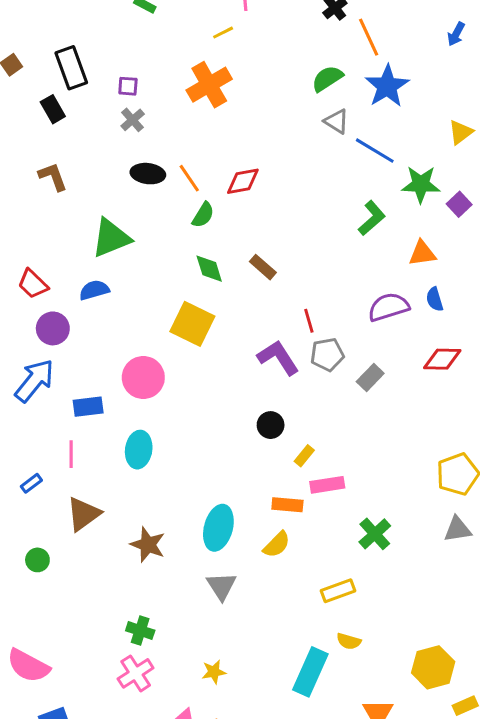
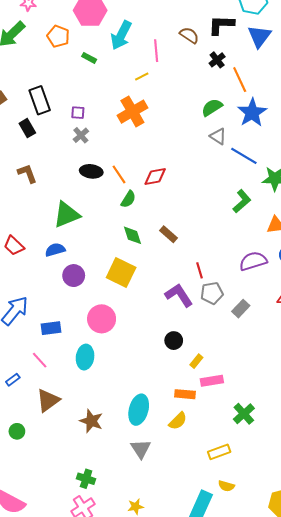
purple circle: (53, 328) -> (74, 276), moved
pink circle: (143, 378) -> (102, 319), moved
pink line: (71, 454) -> (40, 360), turned -42

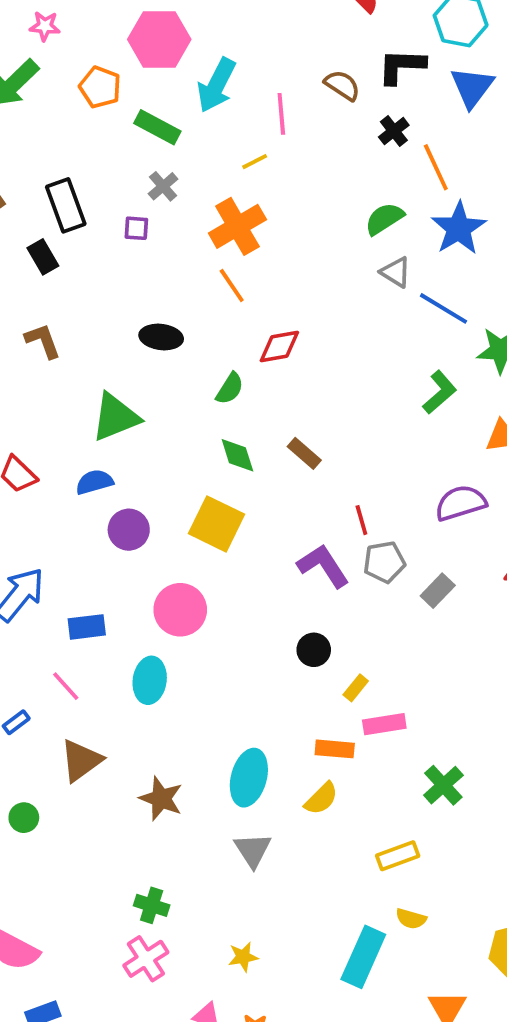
green rectangle: (89, 58) -> (157, 127), size x1.6
gray cross: (81, 135) -> (163, 186), moved
orange line: (119, 174) -> (232, 285), moved

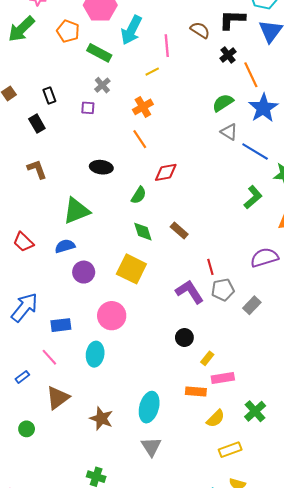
black rectangle: (66, 205) -> (49, 96), size x0.6
orange cross: (237, 226) -> (143, 107), size x0.7
yellow semicircle: (321, 799) -> (216, 419), moved

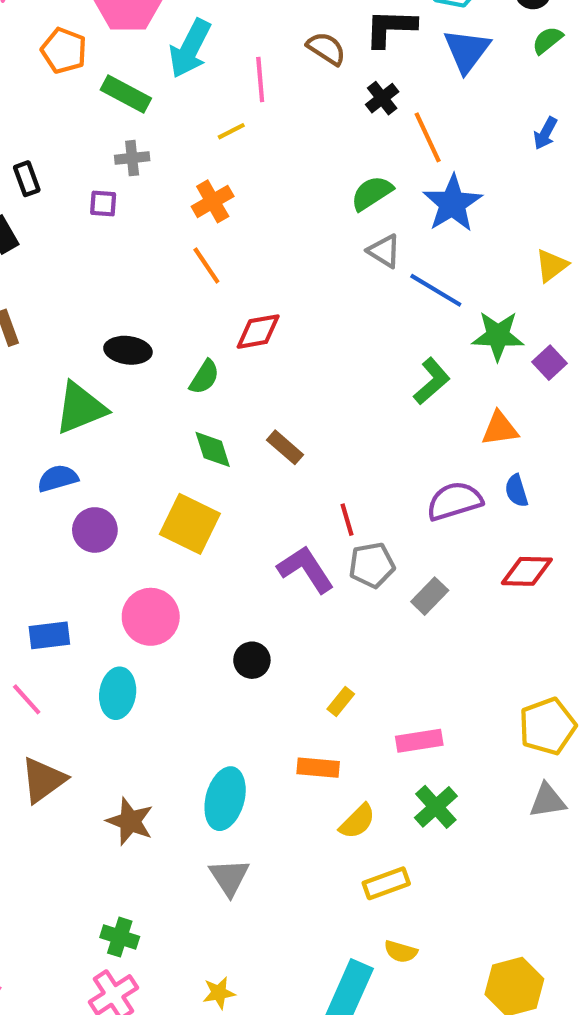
gray cross: (102, 85) -> (132, 158), turned 35
black ellipse: (101, 167) -> (128, 350), moved
black circle: (184, 338) -> (252, 660), moved
pink rectangle: (223, 378) -> (419, 741), moved

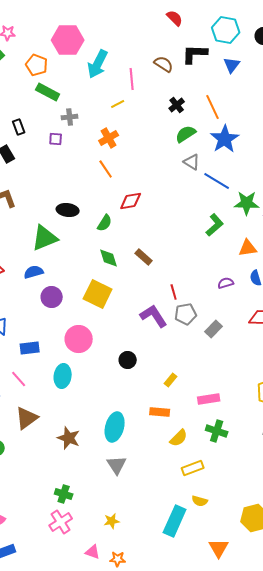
blue triangle: (467, 51) -> (232, 65), size x0.7
green rectangle: (126, 94) -> (48, 92), moved
black cross: (382, 98) -> (177, 105), moved
purple semicircle: (454, 501) -> (226, 283), size x0.6
green cross: (436, 807) -> (217, 431), turned -30

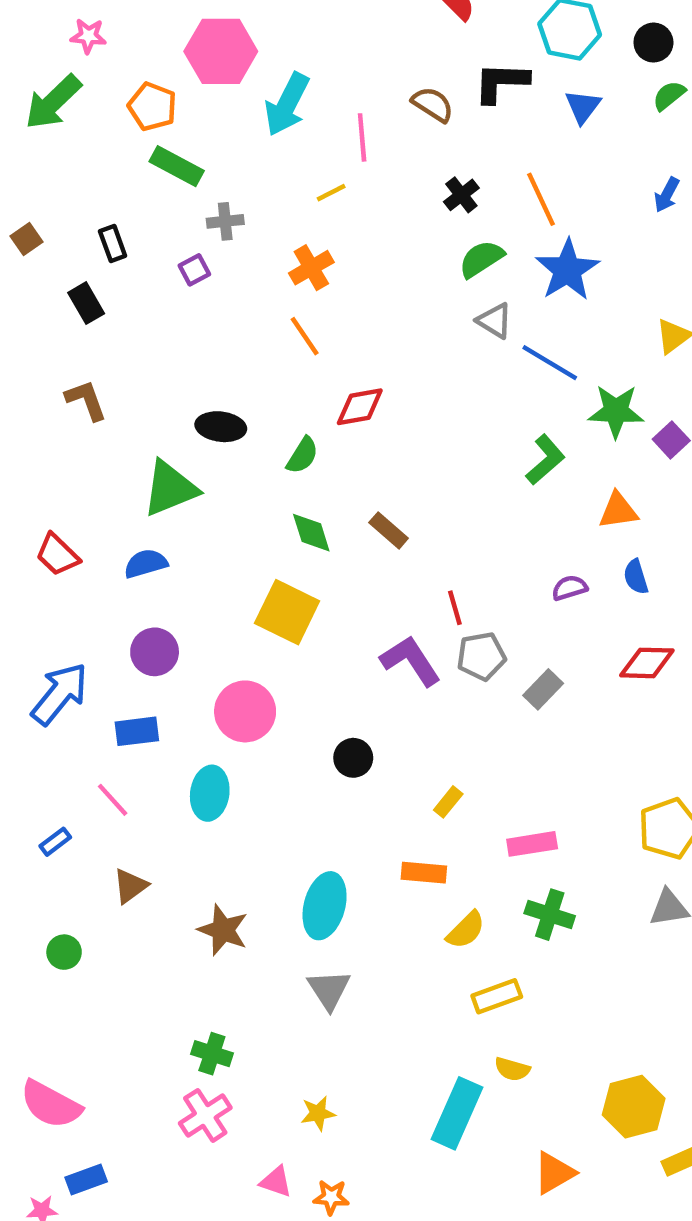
purple square: (56, 139) -> (194, 270), turned -32
purple circle: (52, 297) -> (155, 652), moved
brown triangle: (27, 418) -> (130, 886), size x0.7
orange triangle: (219, 548) -> (554, 1173), turned 30

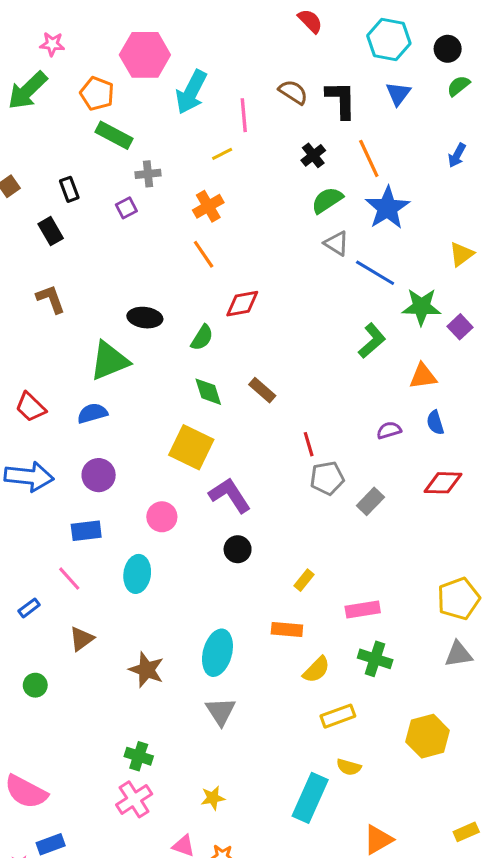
black L-shape: (501, 82) -> (341, 100), moved, turned 87
purple L-shape: (411, 661) -> (230, 495), moved
blue arrow: (60, 694) -> (29, 477), moved, turned 57
pink circle: (245, 711) -> (162, 517), size x0.7
yellow hexagon: (634, 1107) -> (428, 736), moved

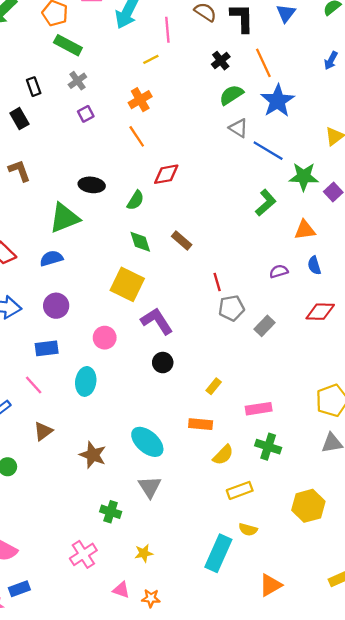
gray cross: (148, 174) -> (77, 81), moved, turned -30
purple square: (126, 208) -> (86, 114), moved
cyan ellipse: (217, 653) -> (147, 442), turned -64
green cross: (139, 756) -> (111, 512), moved

